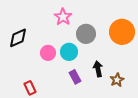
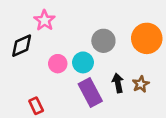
pink star: (63, 17) -> (45, 20), moved
purple rectangle: (75, 77) -> (90, 93), size x1.6
brown star: (117, 80) -> (141, 84), moved

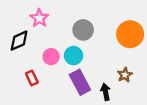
gray circle: (103, 41) -> (83, 30), moved
black arrow: (118, 83) -> (106, 92), moved
red rectangle: (36, 106) -> (32, 78), moved

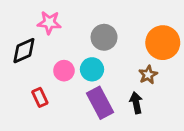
pink star: (39, 18) -> (49, 23), turned -30
brown star: (125, 75) -> (148, 75), moved
black arrow: (106, 92) -> (136, 103), moved

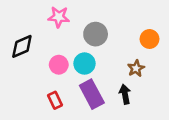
pink star: (49, 23) -> (59, 17), moved
orange circle: (163, 43) -> (149, 39), size x0.6
red rectangle: (40, 97) -> (55, 100), moved

